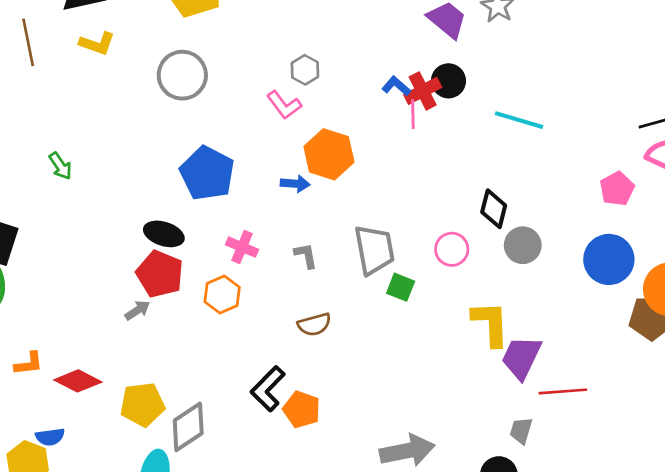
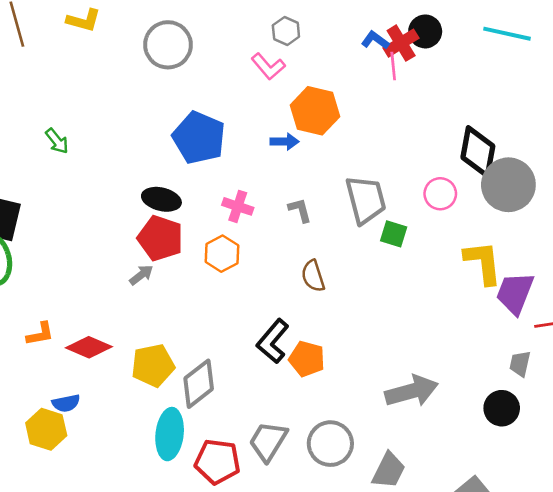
cyan line: (519, 120) -> (507, 34), moved
black diamond: (494, 209) -> (478, 152), size x1.4
gray circle: (523, 245) -> (508, 185), size x1.5
brown semicircle: (314, 324) -> (313, 276), turned 92

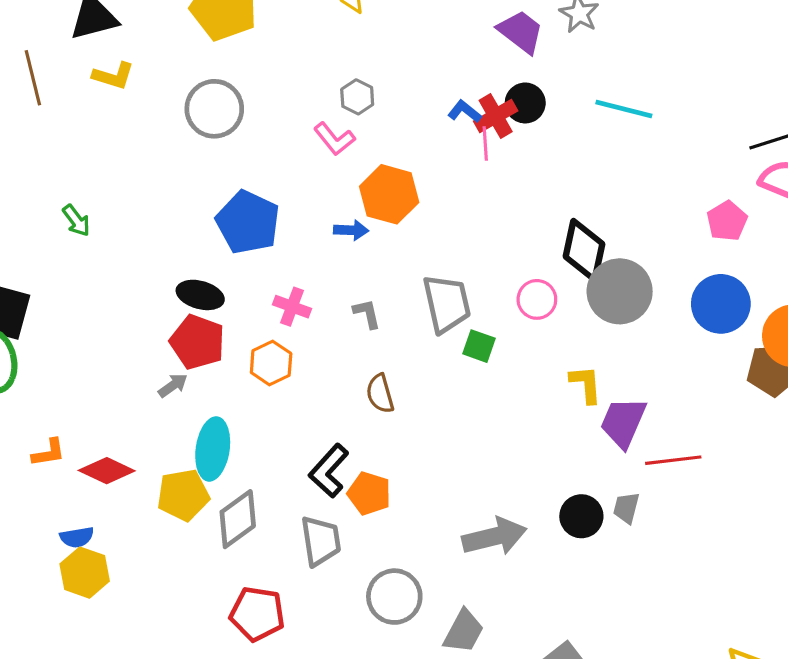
yellow L-shape: (483, 263) -> (586, 384), size x0.7
black circle: (502, 408) -> (581, 516), moved
yellow hexagon: (46, 429) -> (85, 573), moved
cyan ellipse: (170, 434) -> (213, 449), moved
gray trapezoid: (268, 441) -> (321, 541), moved, turned 138

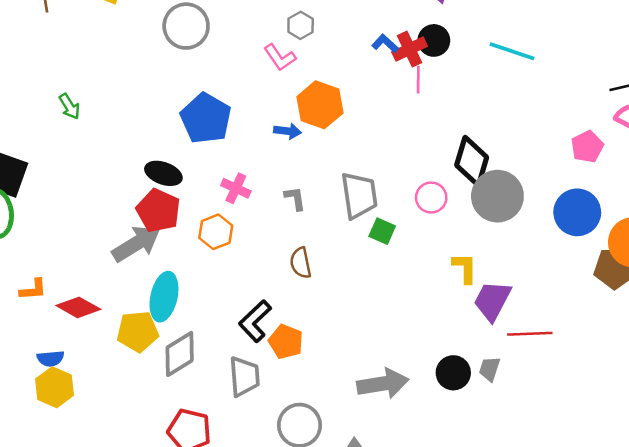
pink line: (485, 143) -> (418, 80), moved
gray arrow: (173, 385) -> (136, 244), size x2.0

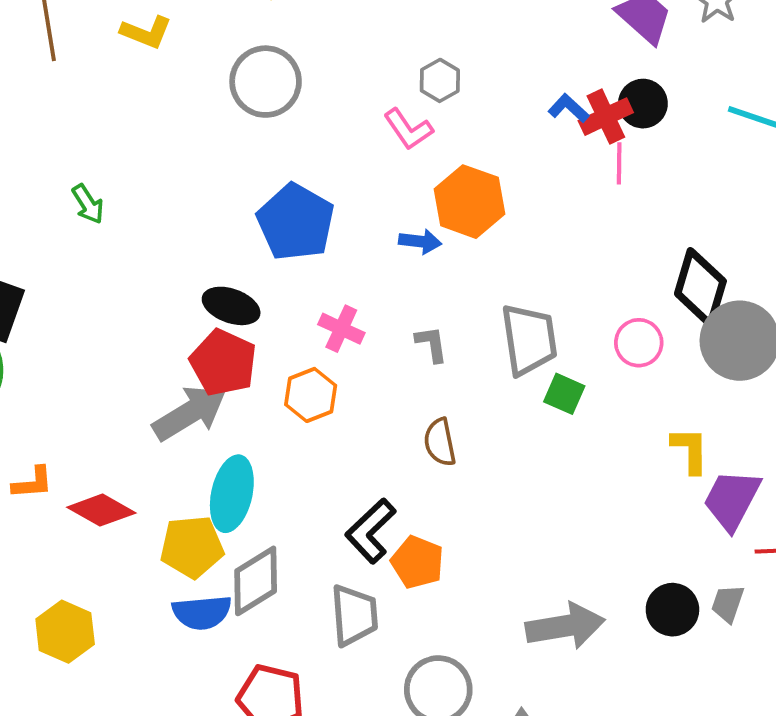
blue semicircle: (50, 359) -> (202, 612), moved, size x1.4

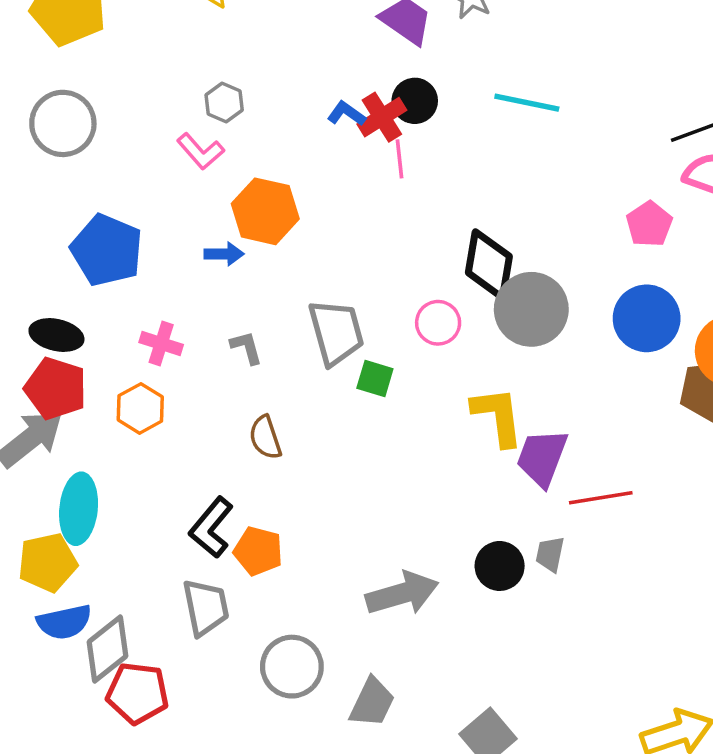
yellow L-shape: (690, 450) -> (498, 416), size x1.4
gray diamond: (256, 581) -> (108, 649), moved

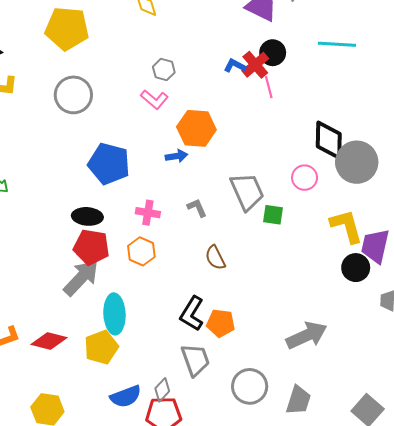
black circle: (500, 566) -> (356, 268), moved
blue semicircle: (64, 622) -> (126, 396), moved
gray diamond: (108, 649) -> (162, 390), moved, size x0.6

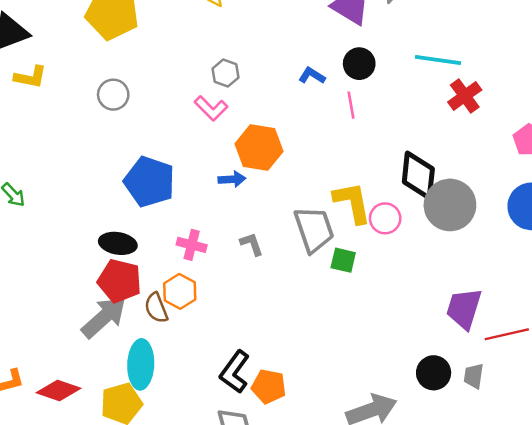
red cross: (255, 65) -> (465, 96), moved
gray circle: (73, 95) -> (113, 95), size x0.7
yellow L-shape: (346, 226) -> (352, 203), moved
brown semicircle: (215, 258) -> (156, 308), moved
black circle: (356, 268) -> (434, 373), moved

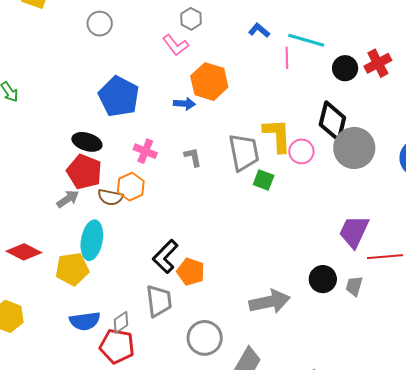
cyan line: (438, 60) -> (306, 40), moved
black circle: (359, 64) -> (345, 68), moved
brown semicircle: (156, 308) -> (110, 197), turned -65
gray arrow: (104, 317) -> (68, 199), size x0.6

